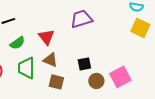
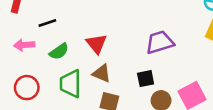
purple trapezoid: (81, 19) -> (160, 42), moved

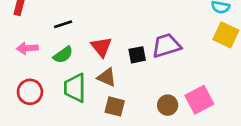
black line: (47, 23) -> (63, 24), moved
black square: (146, 79) -> (137, 55), moved

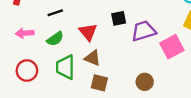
black square: (137, 55) -> (119, 18), moved
pink square: (199, 100) -> (172, 47), moved

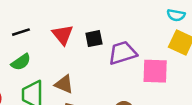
red triangle: (88, 32) -> (63, 35), moved
pink square: (172, 47) -> (155, 71), turned 30

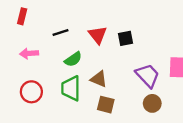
purple trapezoid: (123, 53) -> (148, 76), moved, turned 64
green semicircle: (21, 62) -> (73, 59), moved

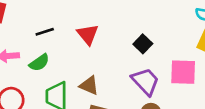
black square: (126, 38) -> (143, 44), moved, turned -35
green semicircle: (73, 59) -> (39, 63), moved

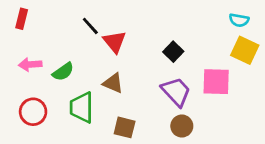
black line: (45, 32) -> (90, 26), moved, turned 66
brown triangle: (89, 85) -> (113, 83), moved

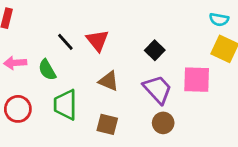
black line: (90, 26) -> (65, 42), moved
green semicircle: (63, 72) -> (47, 70), turned 95
brown triangle: (113, 83) -> (109, 81), moved

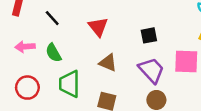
black line: (65, 42) -> (52, 18), moved
black square: (155, 50) -> (149, 35), turned 35

